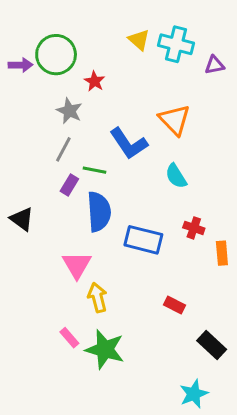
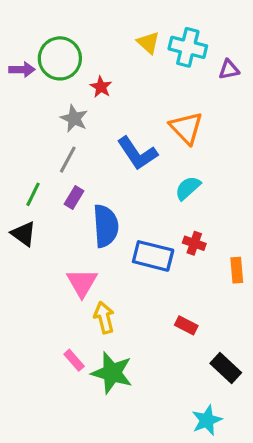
green line: (95, 170) -> (33, 194), moved, turned -75
cyan semicircle: (176, 176) -> (188, 188), turned 80
red cross: (194, 228) -> (194, 243), moved

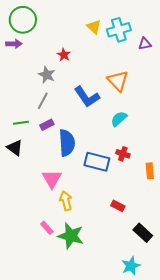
cyan cross: (188, 47) -> (119, 30), turned -30
green circle: (60, 58) -> (23, 20), moved
green line: (33, 194) -> (21, 123), turned 56
purple rectangle: (74, 197) -> (47, 125), turned 32

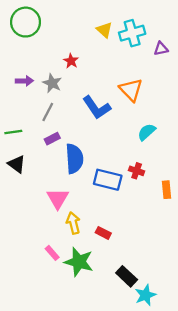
purple arrow: (14, 44) -> (24, 81), moved
cyan semicircle: (119, 119) -> (147, 132), moved
green line: (21, 123) -> (13, 132), moved
red rectangle: (118, 206) -> (103, 233), moved
black rectangle: (143, 233) -> (127, 276), moved

